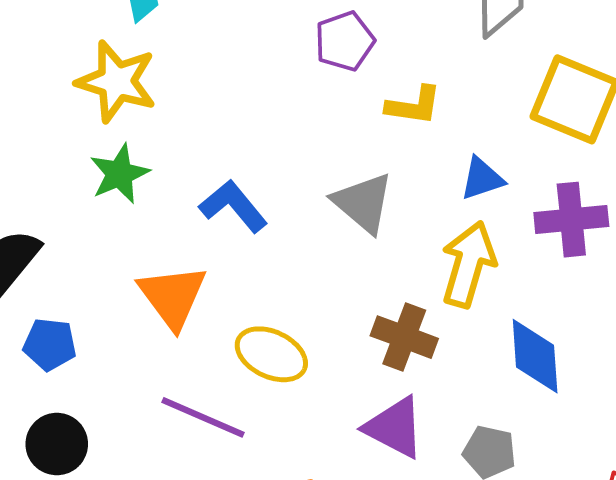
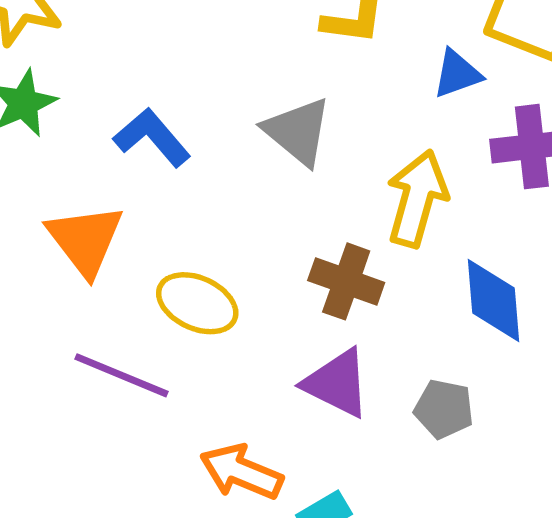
blue triangle: (482, 179) -> (457, 74), moved

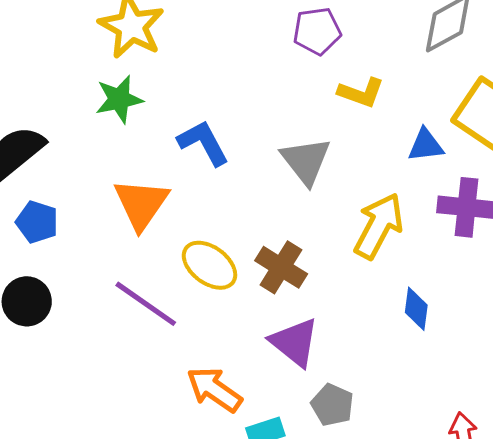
brown cross: (346, 281) -> (281, 267), moved
blue diamond: (493, 301) -> (416, 309), size x0.7
gray pentagon: (444, 409) -> (332, 405), moved

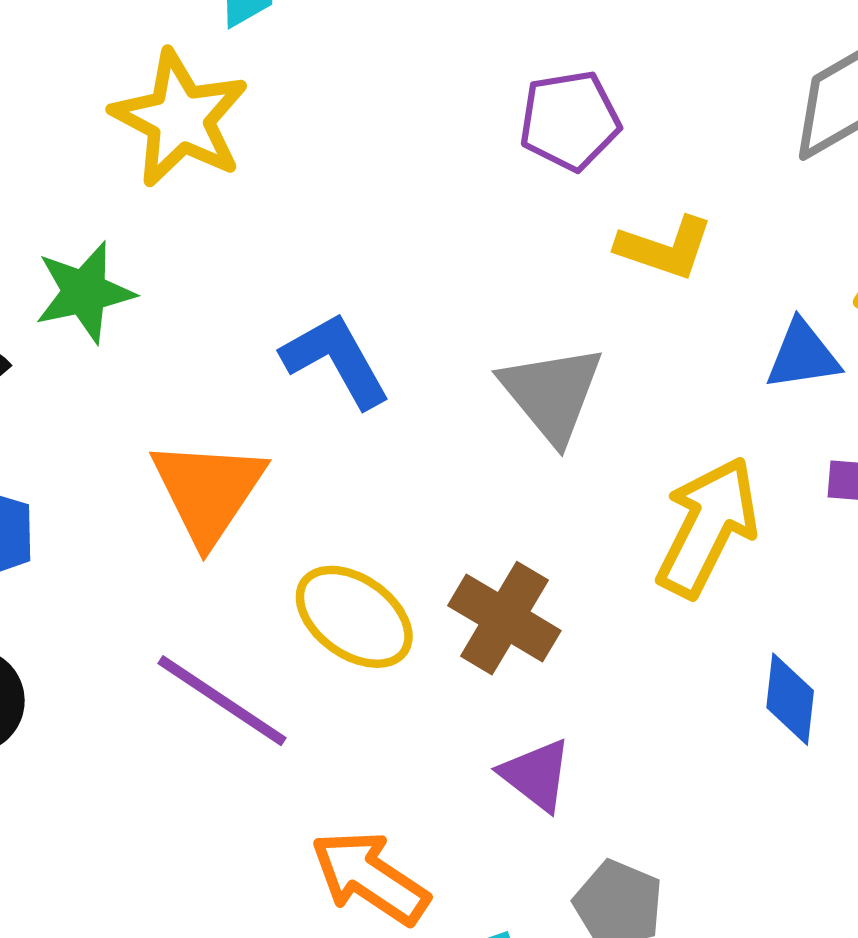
green star: (119, 99) -> (84, 292), moved
purple triangle: (295, 342) -> (536, 775), size x0.7

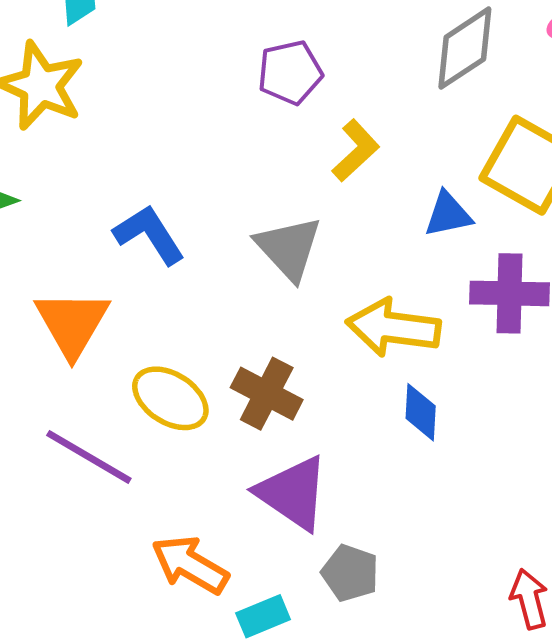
yellow L-shape: (665, 248) -> (356, 150), turned -58
yellow arrow: (707, 527) -> (393, 328), turned -106
blue diamond: (790, 699) -> (421, 412), moved
purple triangle: (536, 775) -> (293, 493), size x1.6

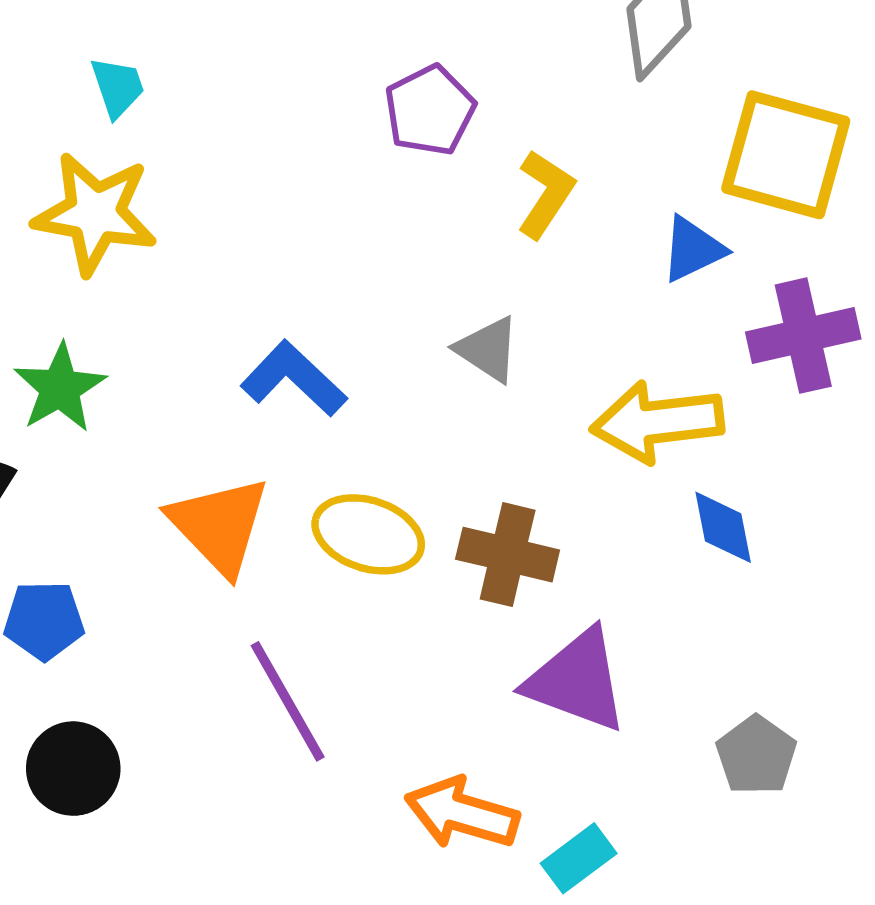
gray triangle: (289, 248) -> (488, 349), size x0.7
yellow ellipse: (170, 398) -> (368, 534), moved
purple line: (89, 457) -> (288, 701), turned 44
gray pentagon: (350, 573) -> (756, 755), moved, turned 30

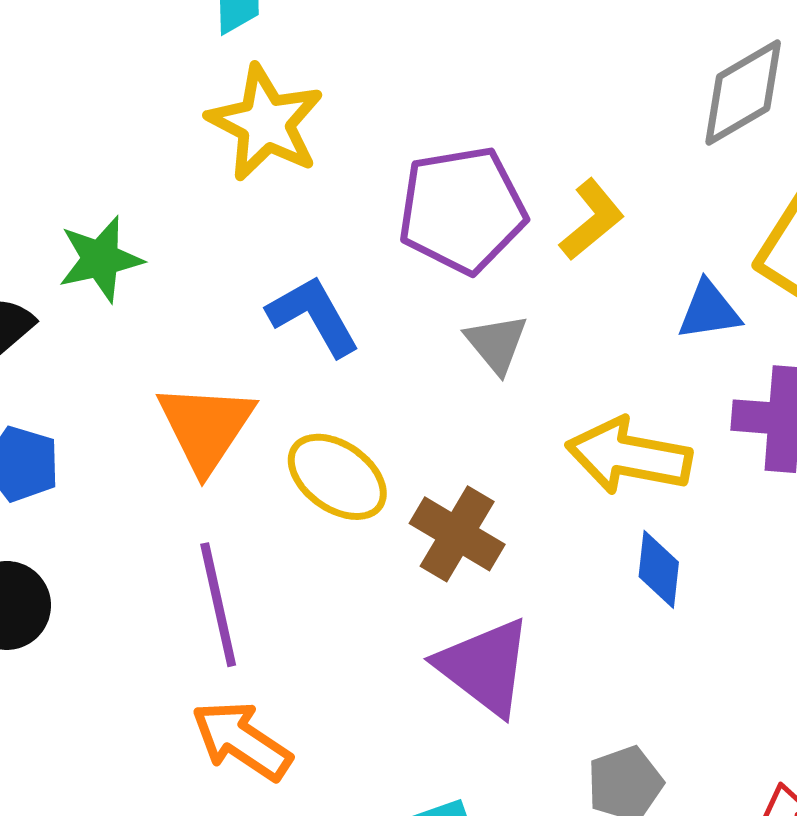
purple pentagon: (430, 110) -> (462, 210), moved, size x1.5
yellow star: (95, 213) -> (265, 123), moved
orange arrow: (462, 813) -> (242, 740), moved

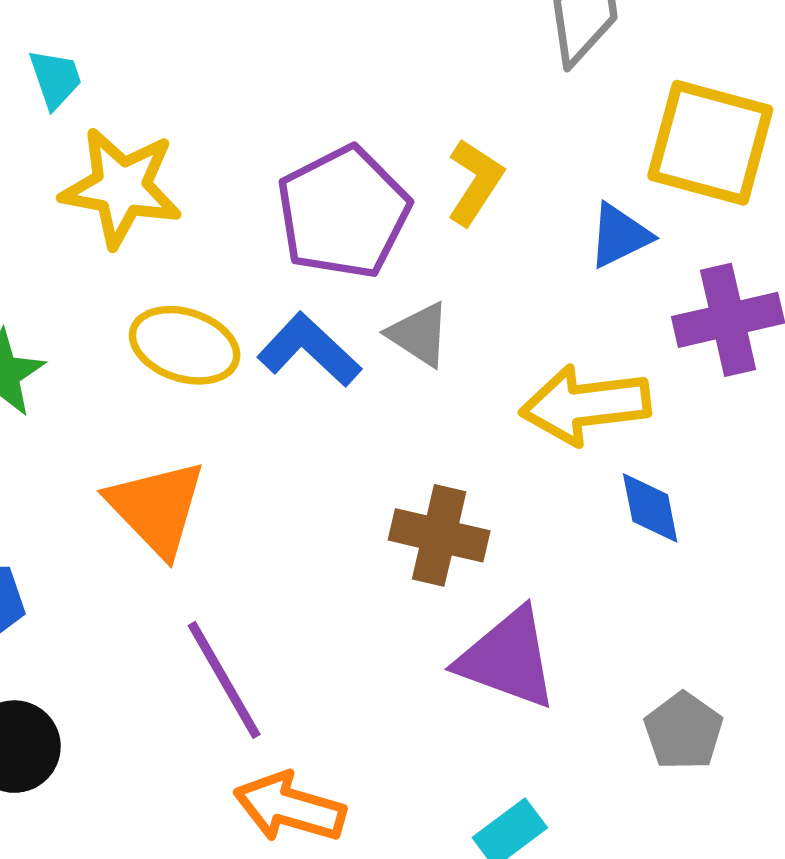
blue L-shape: (314, 316) -> (309, 350), moved
yellow ellipse: (337, 477) -> (185, 345), moved

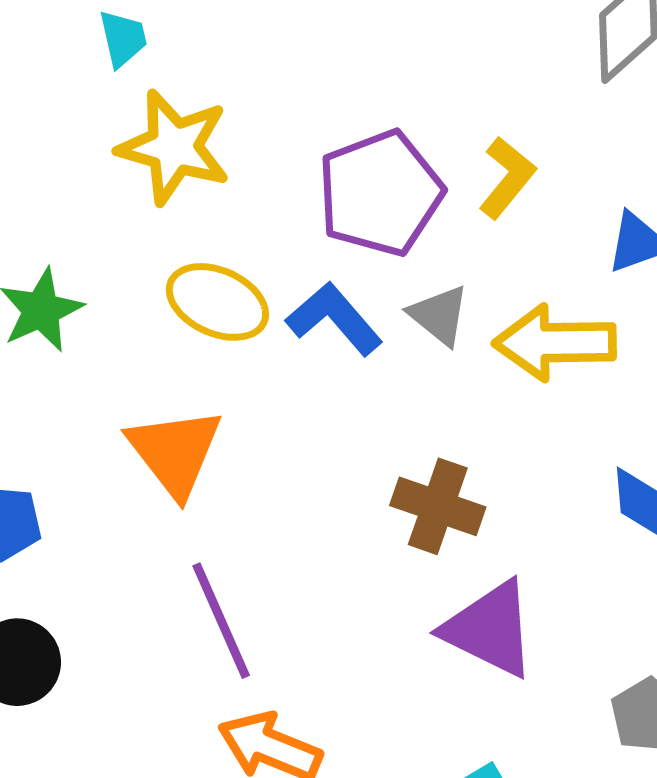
yellow arrow: (585, 405) -> (555, 343), moved

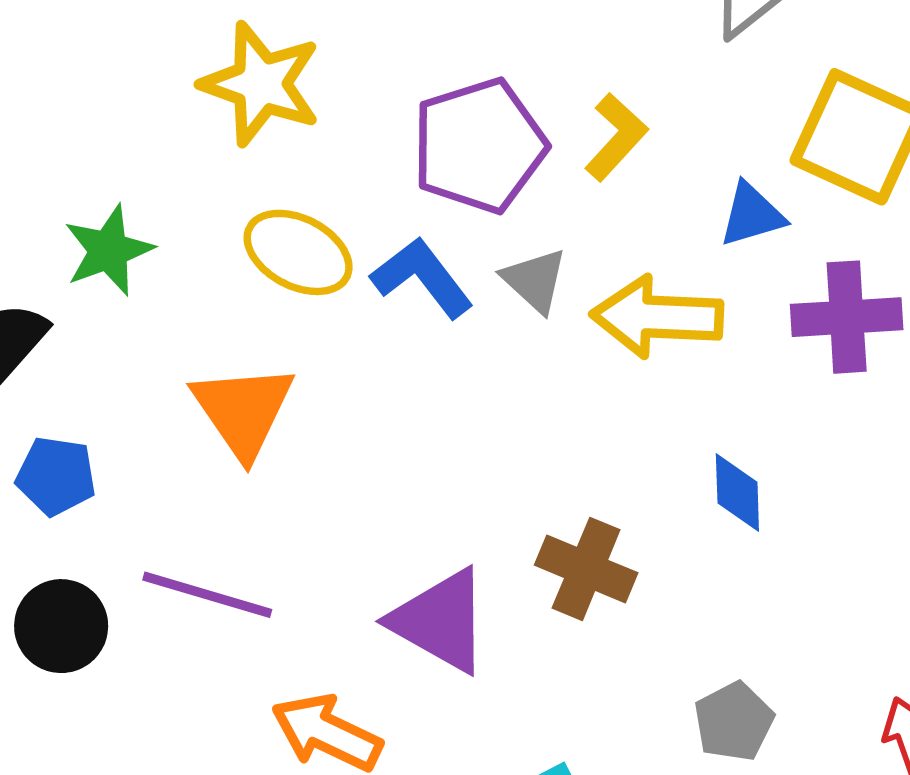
brown cross: (438, 506) -> (586, 569), moved
purple line: (221, 621) -> (207, 595), moved, turned -53
purple triangle: (490, 629) -> (440, 621), moved

